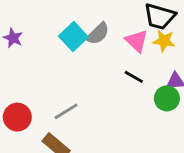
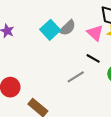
gray line: (66, 111) -> (76, 77), moved

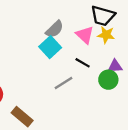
cyan square: (50, 30) -> (50, 47), moved

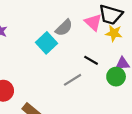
pink triangle: (85, 35) -> (93, 22), moved
cyan square: (50, 47) -> (47, 43), moved

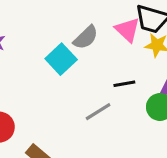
black line: (91, 60) -> (124, 84), turned -40

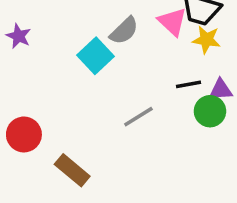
black line: (124, 84) -> (189, 84), moved

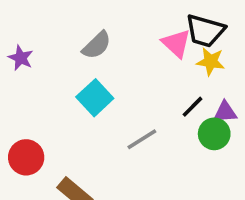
gray semicircle: (124, 31) -> (97, 45), moved
cyan square: (95, 56) -> (95, 98), moved
black line: (189, 84) -> (193, 107), turned -35

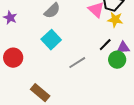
red circle: (26, 157) -> (13, 58), moved

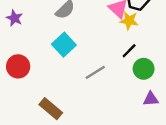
yellow star: (115, 20) -> (129, 21), moved
purple triangle: (123, 48) -> (151, 99), moved

